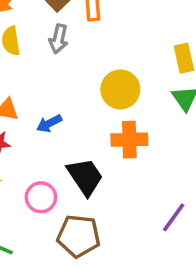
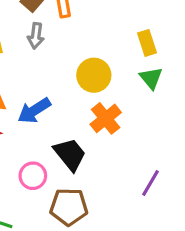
blue arrow: (49, 123) -> (34, 111), size x1.5
orange cross: (129, 140) -> (106, 118), turned -32

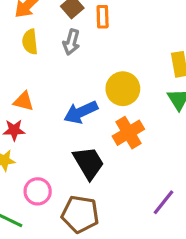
blue arrow: (34, 111) -> (81, 112), moved
pink circle: (33, 176) -> (38, 191), moved

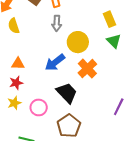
gray arrow: (71, 42) -> (57, 23), moved
pink circle: (38, 191) -> (39, 107), moved
brown pentagon: (80, 214) -> (69, 126), turned -30

